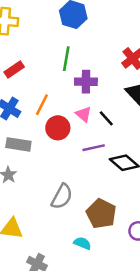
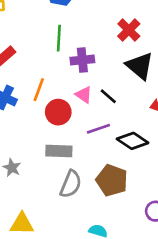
gray rectangle: (18, 144) -> (59, 151), moved
brown pentagon: (101, 214) -> (112, 180), moved

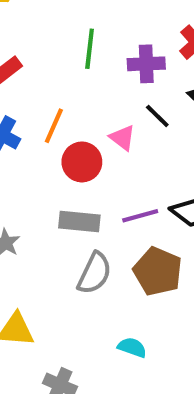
purple cross: (82, 60) -> (146, 64), moved
black line: (108, 96) -> (157, 116), moved
purple line: (98, 129) -> (140, 216), moved

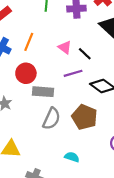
black line: (157, 116) -> (85, 54), moved
red circle: (82, 162) -> (26, 73), moved
purple line: (140, 216) -> (73, 73), moved

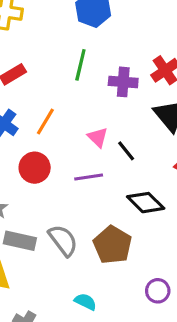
purple line: (73, 73) -> (89, 177), moved
gray rectangle: (43, 92) -> (20, 241), moved
gray semicircle: (51, 119) -> (63, 240), turned -70

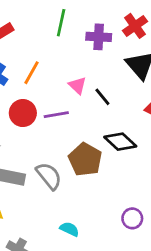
purple line: (89, 177) -> (56, 115), moved
brown pentagon: (113, 245) -> (85, 159), moved

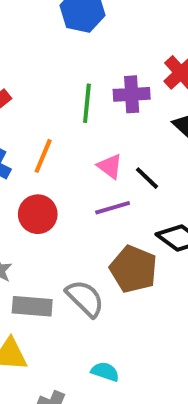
green line: (61, 23) -> (87, 103), moved
purple line: (56, 115) -> (113, 208), moved
cyan semicircle: (69, 229) -> (105, 372), moved

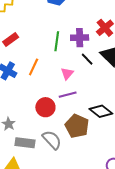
pink triangle: (110, 166) -> (67, 74), turned 32
black line: (147, 178) -> (87, 59), moved
red circle: (38, 214) -> (45, 107), moved

